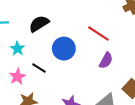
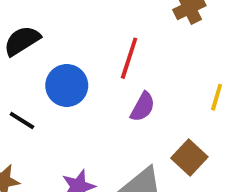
red line: (98, 33) -> (129, 58), turned 75

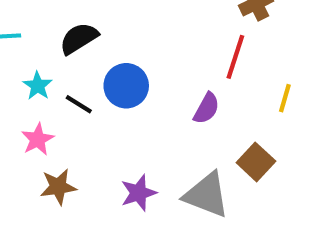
red line: (129, 58) -> (235, 57), moved
black line: (22, 121) -> (79, 104), moved

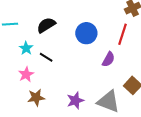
blue circle: (126, 86) -> (86, 33), moved

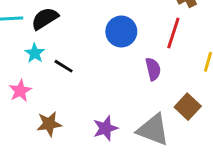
black semicircle: (46, 25) -> (45, 19), moved
purple semicircle: (108, 59) -> (153, 69), turned -42
pink star: (26, 74) -> (20, 91), moved

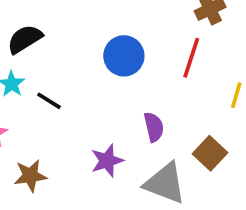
purple semicircle: (153, 69) -> (154, 127), moved
purple star: (105, 128) -> (107, 161), moved

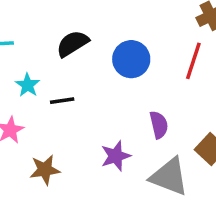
black semicircle: (25, 39) -> (72, 44), moved
black line: (49, 101) -> (62, 101), turned -40

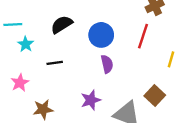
cyan star: (28, 85) -> (26, 44), moved
purple semicircle: (159, 125) -> (107, 64), moved

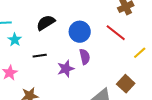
red line: (143, 36) -> (116, 33), turned -70
yellow line: (171, 59) -> (140, 53), turned 32
purple star: (91, 100) -> (66, 69), moved

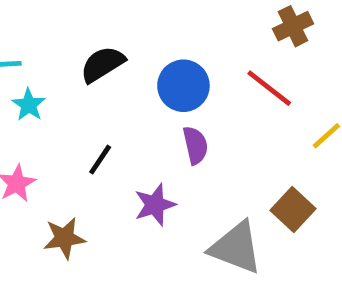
black line: (40, 56) -> (100, 160), moved, turned -48
purple star: (66, 69) -> (155, 205), moved

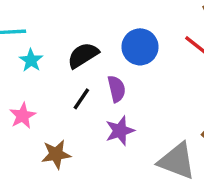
black semicircle: (103, 64) -> (83, 55), moved
purple semicircle: (195, 145) -> (117, 89), moved

